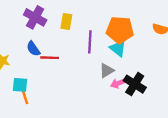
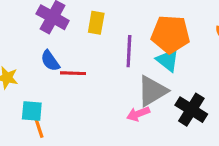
gray triangle: (107, 71) -> (152, 91), size x1.5
pink arrow: (118, 83) -> (138, 114), moved

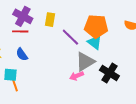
purple line: (129, 51) -> (70, 37), turned -48
blue semicircle: (50, 61) -> (22, 54), moved
red line: (73, 73) -> (20, 31), moved

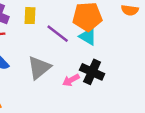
gray triangle: (85, 62) -> (39, 68), moved
black cross: (109, 73) -> (92, 72), moved

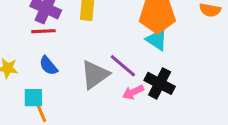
purple line: (58, 34) -> (123, 66), moved

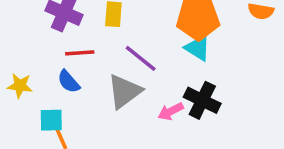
red line: (43, 31) -> (80, 53), moved
purple line: (123, 66) -> (141, 58), moved

